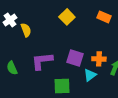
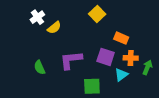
orange rectangle: (104, 17) -> (121, 38), moved
yellow semicircle: (26, 30) -> (54, 28), turned 72

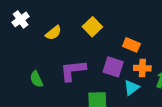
yellow square: (97, 14) -> (92, 27), moved
white cross: (37, 17) -> (21, 19), moved

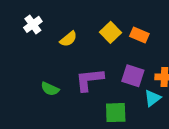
orange rectangle: (131, 45) -> (139, 35), moved
green semicircle: (36, 79) -> (50, 89), turned -42

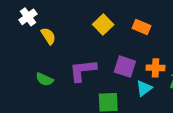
orange rectangle: (139, 35) -> (141, 27), moved
yellow semicircle: (68, 39) -> (48, 36), moved, turned -84

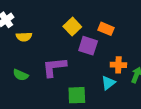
yellow semicircle: (48, 36) -> (24, 37), turned 120
purple square: (125, 67) -> (88, 46), moved

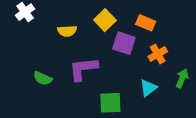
yellow semicircle: (24, 37) -> (67, 31), moved
orange cross: (118, 65) -> (158, 54), moved, turned -32

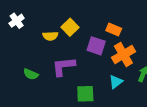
yellow square: (105, 20) -> (70, 27), moved
orange cross: (158, 54) -> (123, 55), size x1.5

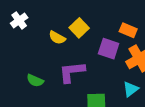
yellow semicircle: (50, 36) -> (57, 38), turned 32

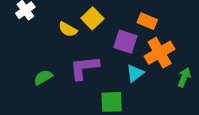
green semicircle: (35, 81) -> (43, 77), turned 126
cyan triangle: (131, 89) -> (135, 73), moved

